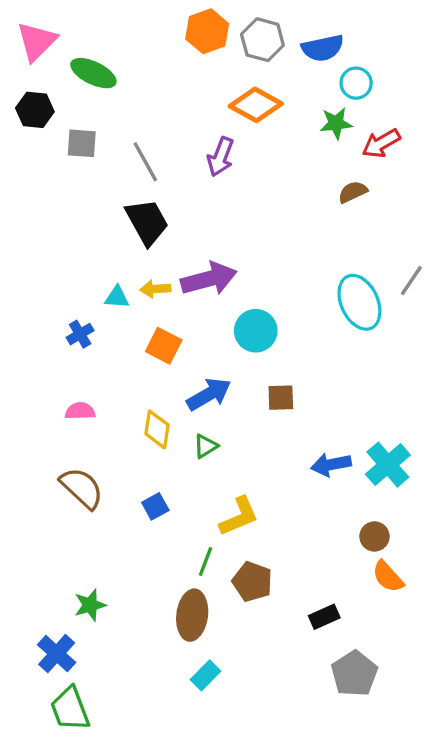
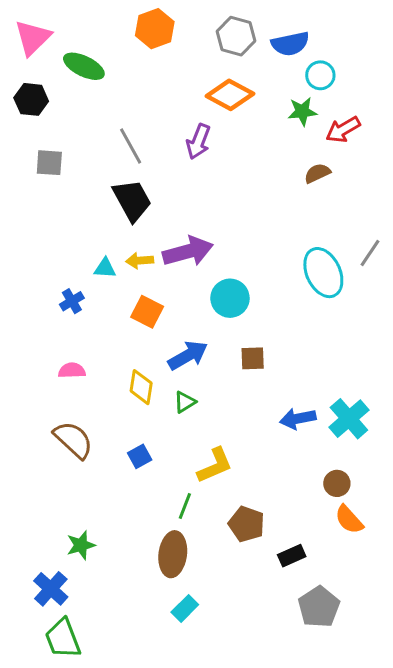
orange hexagon: (207, 31) -> (155, 29), moved
gray square: (82, 143) -> (49, 163), moved
brown pentagon: (252, 582) -> (247, 524), moved

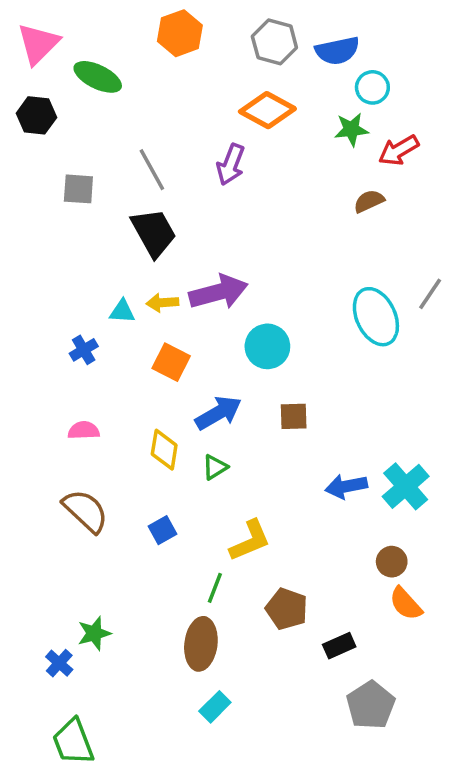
gray square: (49, 163) -> (78, 189), moved
blue cross: (51, 589) -> (59, 663), moved, size x0.7

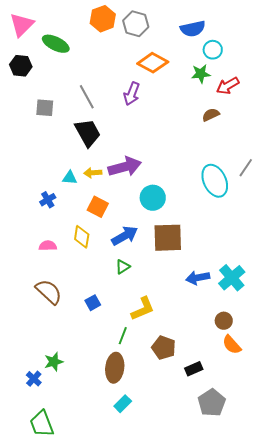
gray hexagon: (274, 42) -> (136, 24), moved
brown square: (294, 416) -> (168, 238), size x1.8
yellow diamond: (164, 450) -> (82, 237), moved

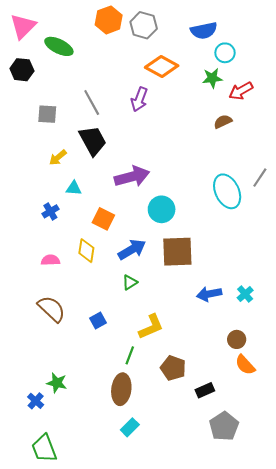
yellow arrow: (93, 173) -> (58, 158), moved, turned -36
cyan cross: (232, 278) -> (245, 294), size x0.6
green star: (54, 362) -> (57, 383), turned 30

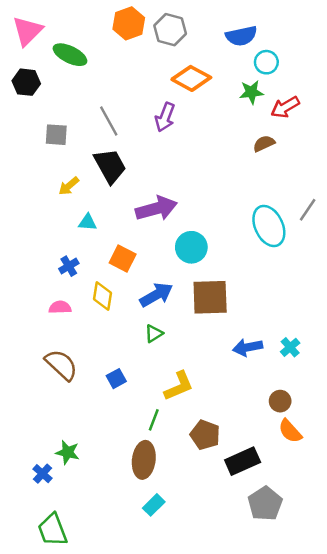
blue cross: (50, 211) -> (69, 266), moved
black rectangle: (205, 390) -> (243, 461), size x1.5

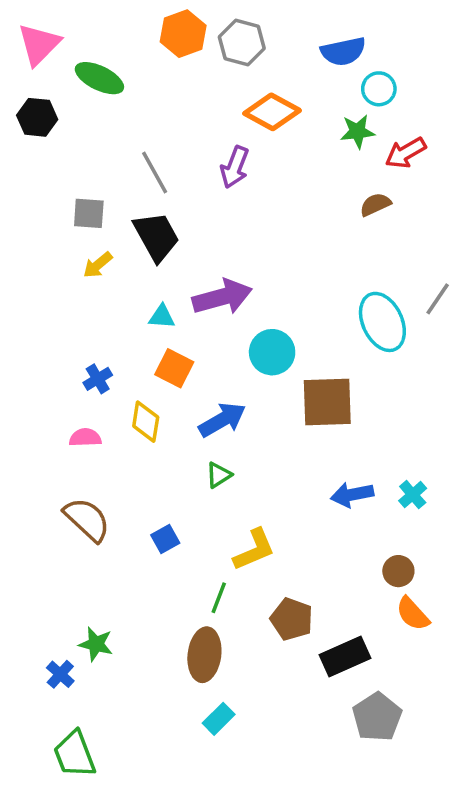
gray square: (56, 135) -> (89, 213), moved
cyan triangle: (88, 222) -> (162, 317), moved
brown square: (210, 297) -> (327, 402), moved

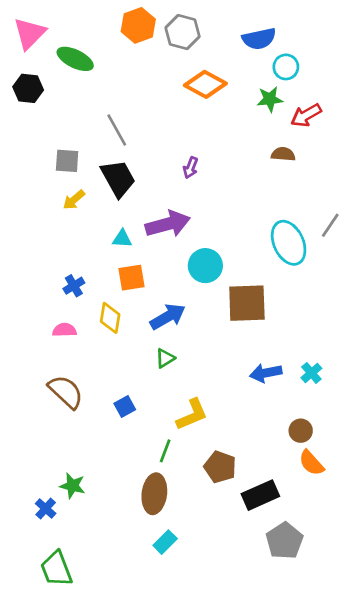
purple arrow: (235, 167) -> (191, 168), moved, size x0.7
brown semicircle: (375, 204) -> (283, 154), turned 30
orange square: (174, 368) -> (132, 278), turned -36

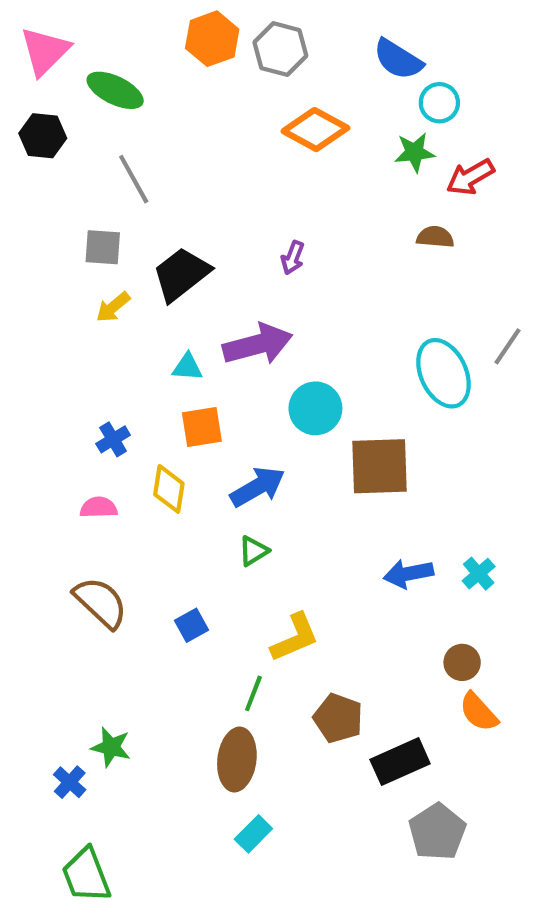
blue semicircle: (259, 39) -> (398, 59), turned 44
gray line: (117, 130) -> (134, 179), moved
black trapezoid: (118, 178) -> (181, 274), turned -99

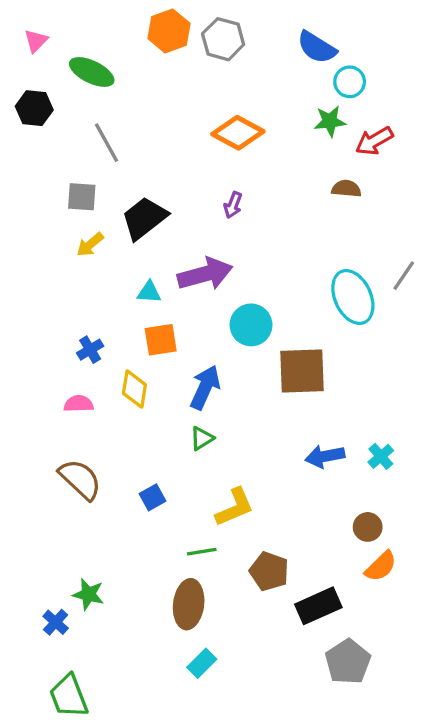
pink triangle: (45, 51) -> (36, 41), size x0.6
orange diamond: (315, 130) -> (238, 133), moved
blue arrow: (258, 487) -> (205, 387), turned -36
green line: (253, 693) -> (202, 552), turned 60
orange semicircle: (479, 712) -> (381, 566), turned -92

